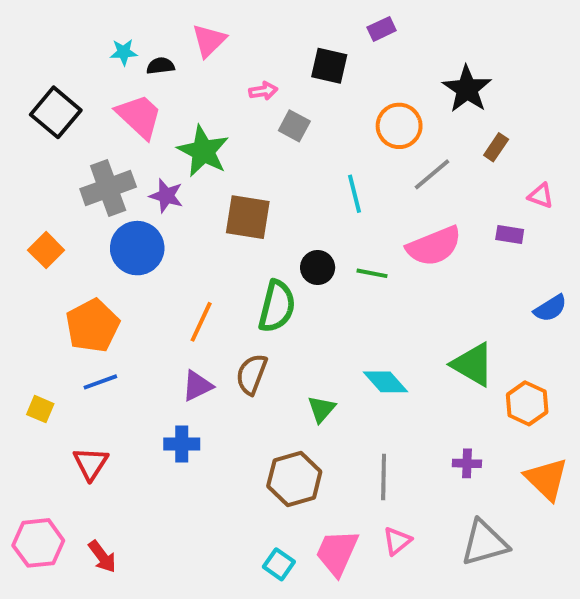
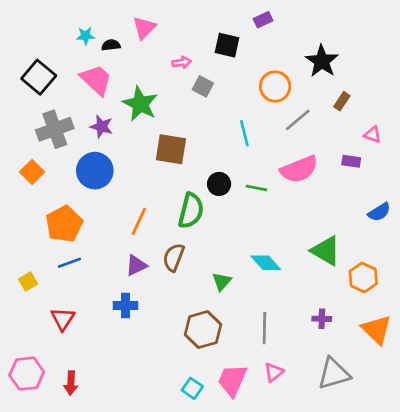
gray cross: (108, 188) -> (55, 129), moved
purple star: (166, 196) -> (101, 127), moved
yellow square: (40, 409) -> (28, 281), turned 36
red arrow: (102, 557) -> (71, 383), turned 40

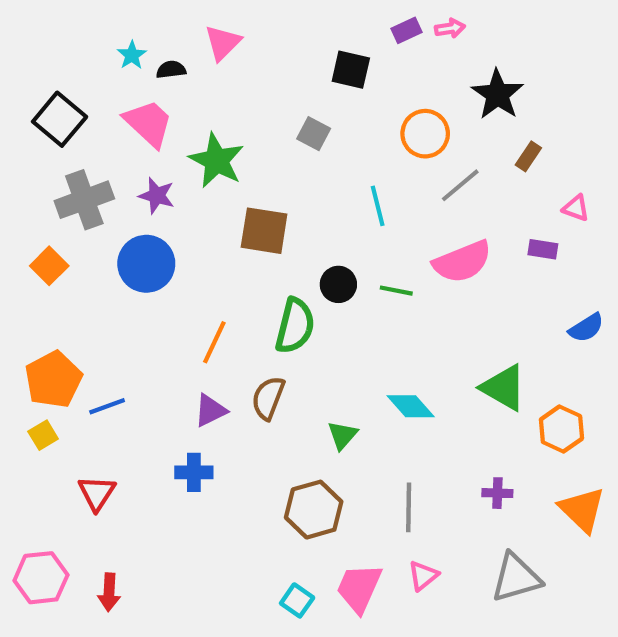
cyan star: (85, 36) -> (132, 55), turned -30
pink arrow: (182, 62) -> (450, 28), moved
orange pentagon: (64, 224) -> (53, 379), moved

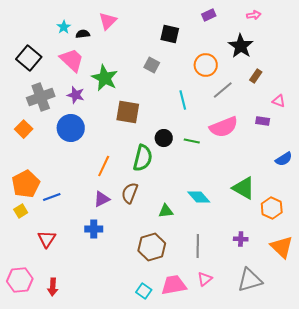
pink arrow: (450, 28) -> (254, 15), moved
purple rectangle: (407, 30) -> (209, 15), moved
green triangle: (343, 435) -> (166, 211), turned 42
pink trapezoid: (359, 588) -> (174, 285), turned 56

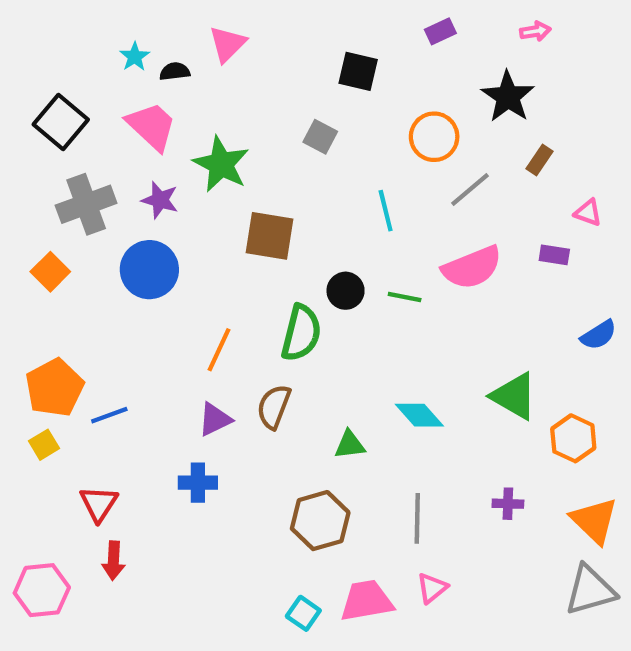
gray triangle: (250, 280) -> (590, 590), moved
red arrow: (53, 287) -> (114, 561), moved

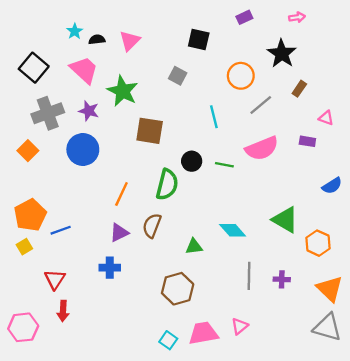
pink triangle: (227, 44) -> (130, 41), moved
gray line: (417, 518) -> (249, 276), moved
gray triangle: (590, 590) -> (327, 327), turned 32

